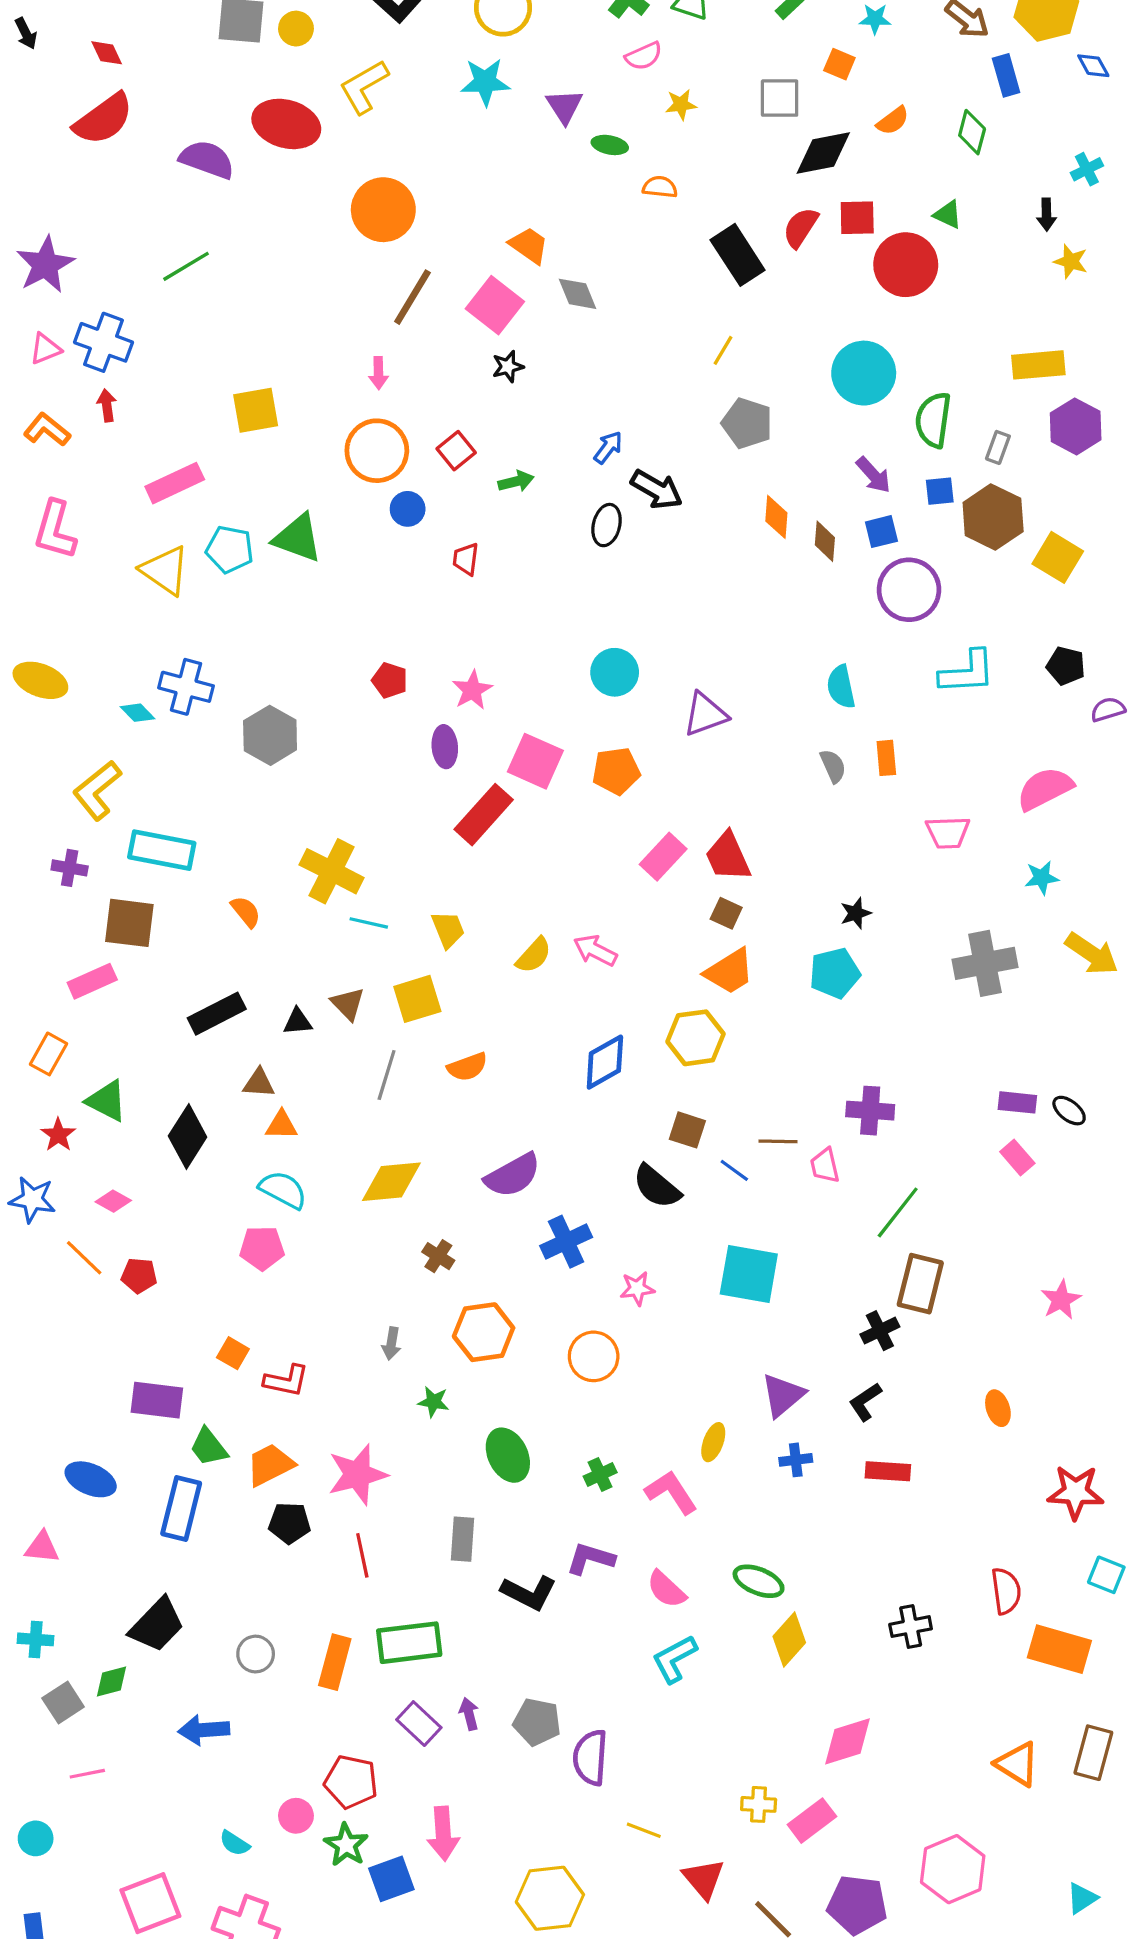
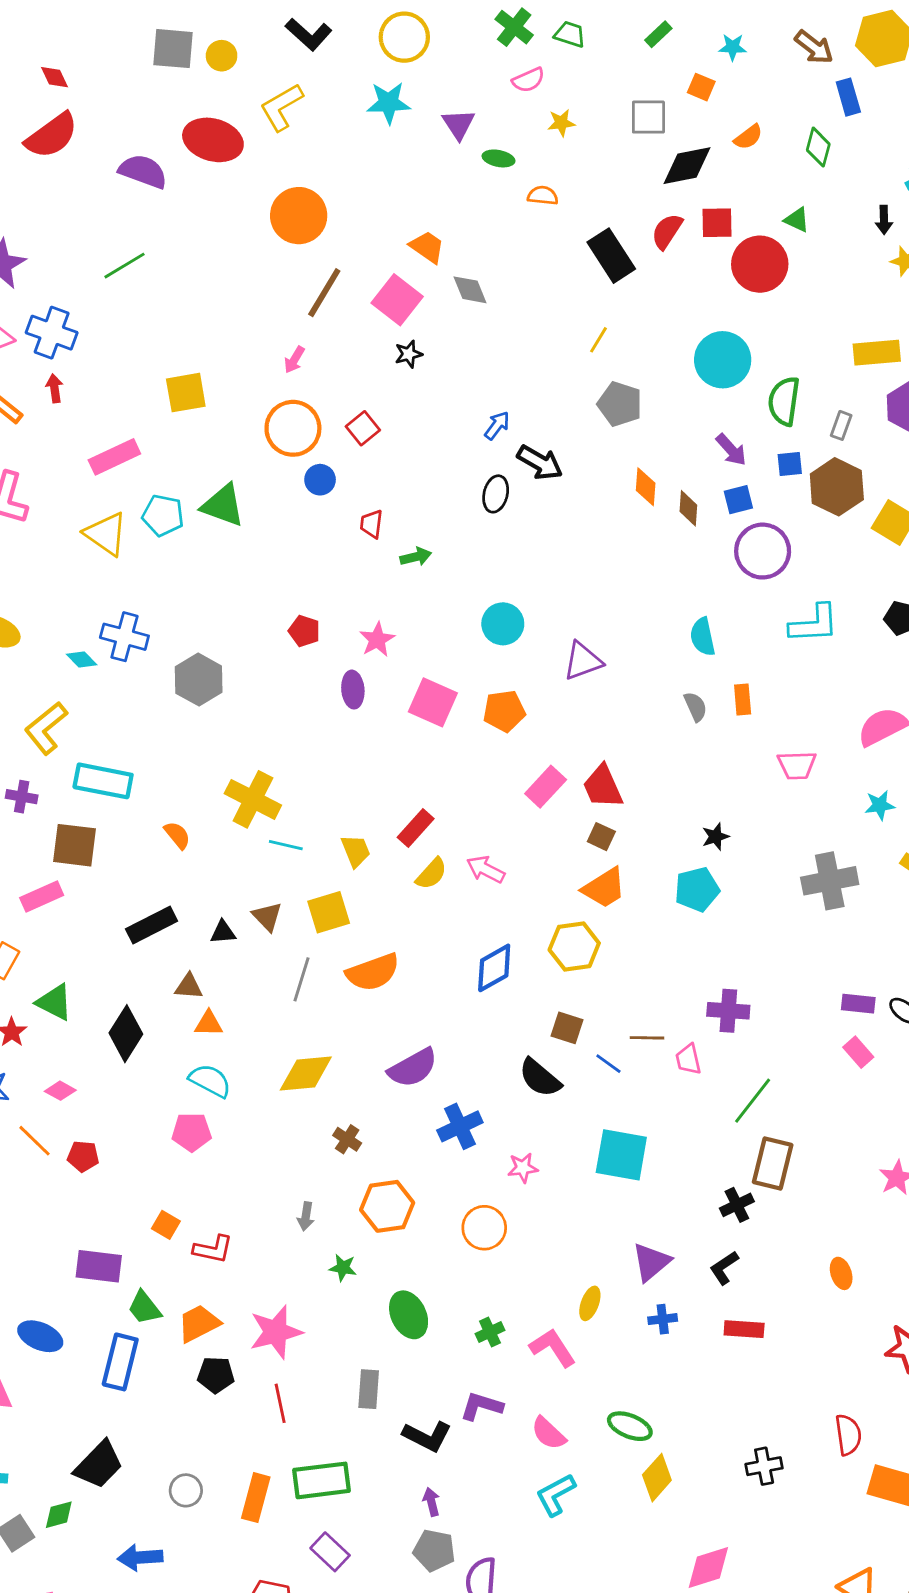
pink arrow: (378, 373) -> (294, 360), turned 32
green arrow: (516, 481) -> (416, 557), moved
red rectangle: (484, 815) -> (416, 828), moved, size x0.7
orange semicircle: (467, 1067) -> (373, 972), size x1.5
purple arrow: (469, 1714) -> (431, 1502), moved

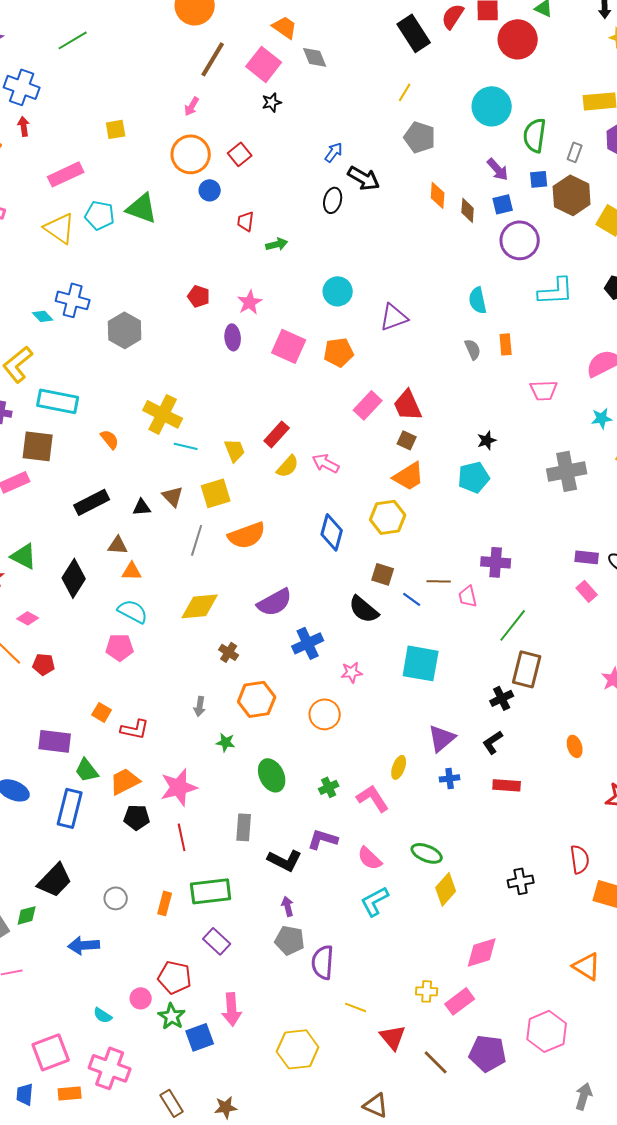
yellow square: (186, 393) -> (116, 129), size x0.7
blue diamond: (494, 968) -> (332, 532), turned -45
orange rectangle: (256, 1498) -> (165, 903), size x0.7

